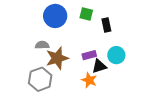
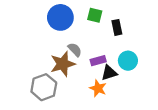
gray semicircle: (42, 45) -> (75, 50), moved, turned 48

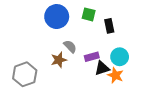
brown star: (63, 64) -> (59, 60), size x0.7
gray hexagon: (44, 87) -> (25, 74), moved
orange star: (98, 88) -> (115, 75), moved

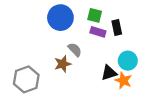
purple rectangle: (92, 57) -> (98, 32), moved, turned 32

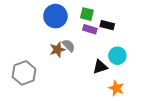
black rectangle: (117, 28) -> (107, 25), turned -64
brown star: (63, 64) -> (57, 50), moved
orange star: (123, 80) -> (116, 88), moved

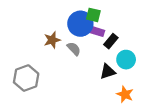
blue circle: (55, 16) -> (80, 24), moved
black rectangle: (107, 25) -> (111, 41), moved, turned -64
brown star: (57, 50) -> (52, 40), moved

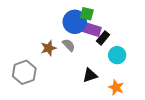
purple rectangle: (97, 31) -> (90, 29), size x1.5
brown star: (52, 40) -> (48, 48), moved
black triangle: (108, 71) -> (90, 75), moved

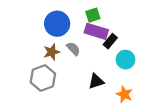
green square: (87, 14) -> (93, 15), turned -32
blue circle: (75, 22) -> (57, 24), moved
gray hexagon: (24, 72) -> (43, 78), moved

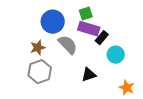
gray semicircle: (73, 49) -> (68, 45), size x1.5
brown star: (52, 52) -> (38, 48), moved
orange star: (124, 94) -> (127, 88), moved

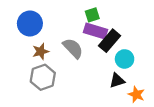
blue circle: (53, 22) -> (30, 23), moved
black rectangle: (102, 38) -> (109, 41), size x1.5
black triangle: (89, 75) -> (117, 80), moved

